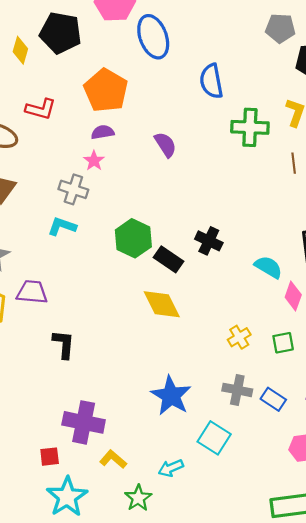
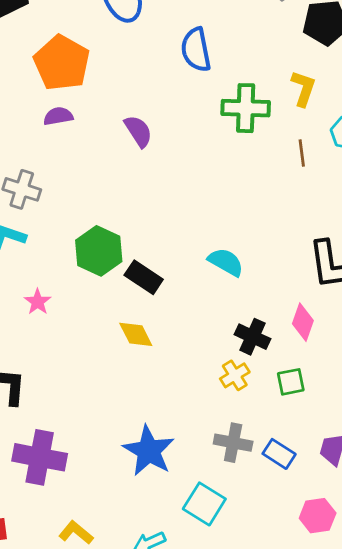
pink star: (94, 161) -> (38, 302), moved
black cross: (209, 241) -> (253, 337), moved
cyan semicircle: (268, 267) -> (226, 262), moved
yellow diamond: (162, 304) -> (136, 334), size x0.7
purple cross: (84, 422) -> (40, 457), moved

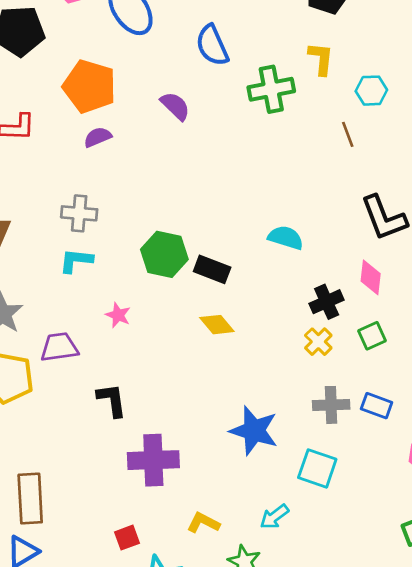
purple semicircle: (138, 131) -> (175, 106), moved
brown line: (302, 153) -> (348, 134), moved
black cross: (253, 337) -> (327, 302), turned -36

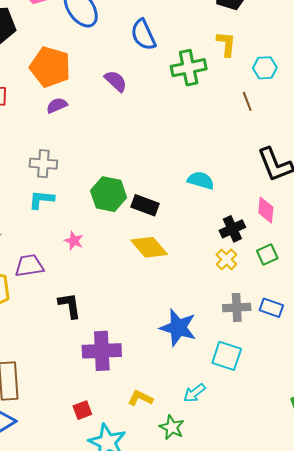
yellow diamond: (217, 325) -> (149, 247), size x1.4

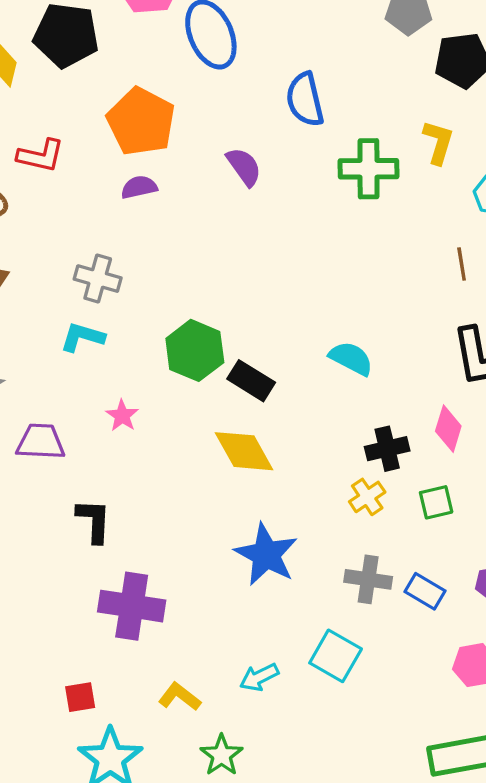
brown line: (247, 101) -> (462, 264), moved
blue star: (178, 328) -> (266, 555), moved
cyan arrow: (194, 393) -> (259, 677), moved

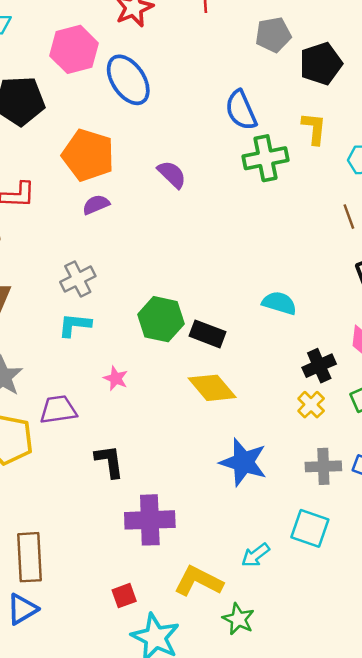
blue semicircle: (305, 100) -> (241, 110), moved
gray cross: (98, 279) -> (78, 279), turned -32
yellow L-shape: (179, 697) -> (199, 581), size x1.5

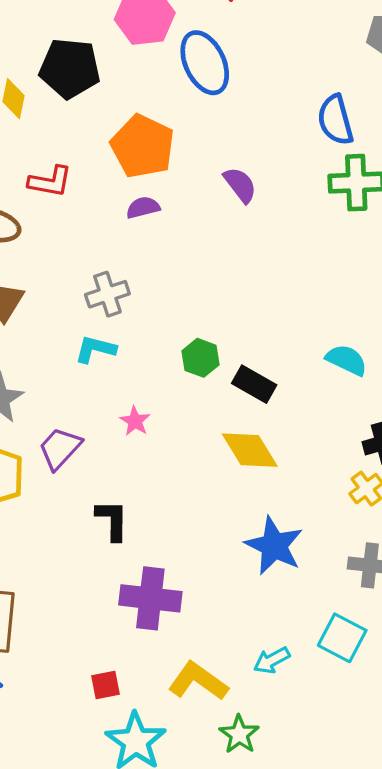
green hexagon: (161, 319) -> (201, 358), size x0.7
purple trapezoid: (58, 410) -> (60, 448), turned -48

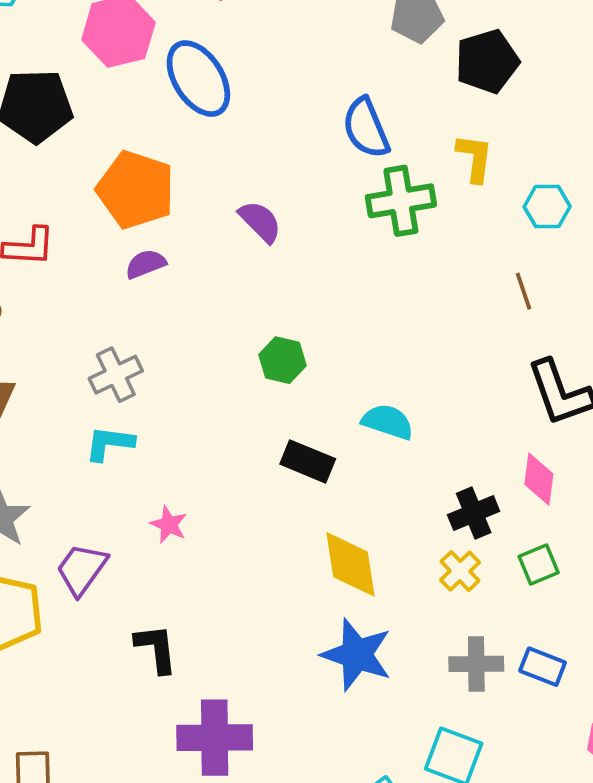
green hexagon: (201, 358) -> (283, 360), moved
cyan semicircle: (347, 360) -> (388, 422), moved
yellow diamond: (250, 450) -> (351, 564), moved, turned 30

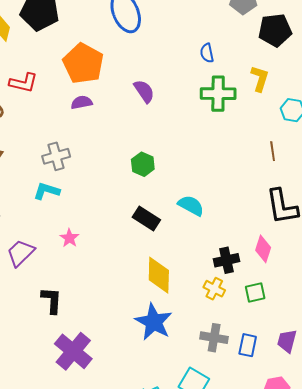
blue semicircle: (366, 128) -> (207, 53), size x0.6
yellow cross: (460, 571) -> (214, 289), turned -30
blue rectangle: (543, 667) -> (248, 345), turned 70
purple cross: (215, 738) -> (73, 351), turned 30

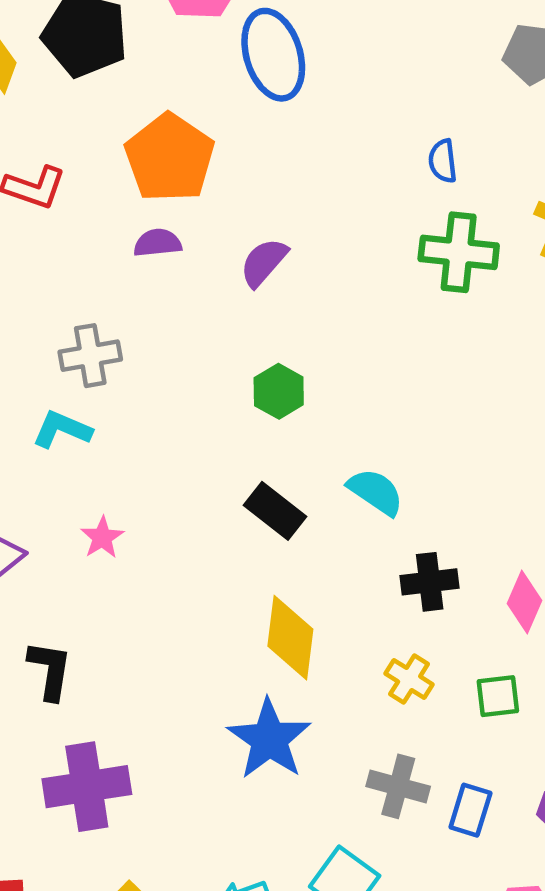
purple semicircle: (144, 91) -> (264, 262), moved, turned -110
black cross: (227, 260) -> (430, 582), moved
purple cross: (73, 351) -> (87, 787), turned 36

